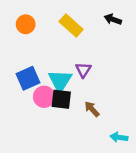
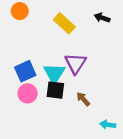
orange circle: (26, 24) -> (20, 11), moved
purple triangle: (83, 70) -> (75, 63), size x1.5
pink circle: (44, 97) -> (28, 93), moved

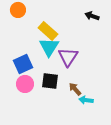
yellow rectangle: (64, 23) -> (48, 31), moved
cyan triangle: (54, 73) -> (49, 47), moved
cyan arrow: (108, 125) -> (86, 100), moved

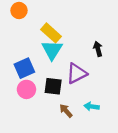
black arrow: (92, 16) -> (98, 49), moved, turned 56
purple triangle: (68, 57) -> (77, 73), moved, turned 30
brown arrow: (75, 89) -> (66, 111), moved

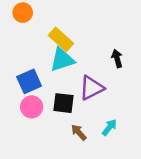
cyan triangle: (52, 50) -> (62, 60), turned 40
cyan arrow: (92, 106) -> (109, 127), turned 120

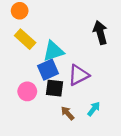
yellow rectangle: (61, 39) -> (25, 39), moved
black arrow: (117, 58) -> (100, 33), moved, size x1.5
blue square: (29, 81) -> (48, 70), moved

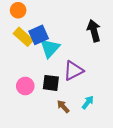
cyan triangle: (53, 51) -> (50, 48), turned -30
blue square: (48, 70) -> (39, 35), moved

